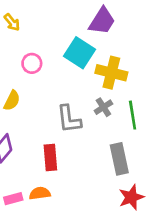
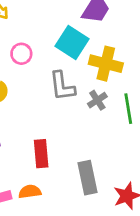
gray L-shape: (69, 119) -> (62, 86), moved
gray rectangle: (119, 159) -> (87, 178), moved

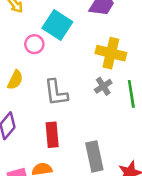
cyan square: (72, 42) -> (57, 25), moved
gray L-shape: (62, 86) -> (56, 93), moved

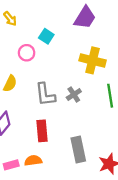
cyan square: (57, 25) -> (46, 36), size x0.6
gray cross: (103, 86) -> (74, 95), moved

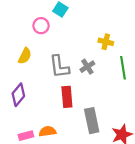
yellow cross: (93, 60) -> (106, 42), moved, size x0.6
red rectangle: (42, 131) -> (67, 97), moved

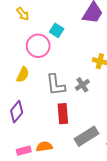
pink circle: (41, 26) -> (38, 46), size x1.5
gray rectangle: (92, 121) -> (86, 136), turned 70

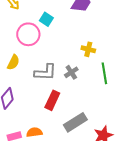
gray L-shape: (56, 85) -> (45, 72), turned -80
red rectangle: (63, 114) -> (52, 100), turned 30

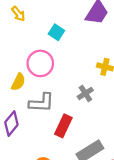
pink circle: (28, 34) -> (40, 63), moved
gray L-shape: (45, 72) -> (41, 103), moved

